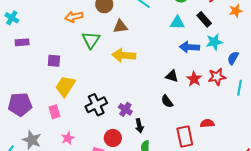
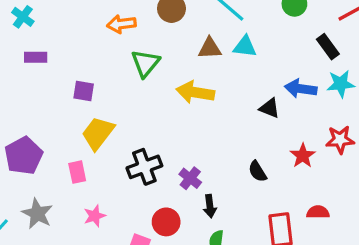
cyan triangle: (177, 23) -> (245, 46), moved
brown triangle: (120, 26) -> (210, 48), moved
black triangle: (172, 76) -> (270, 108), moved
red star: (194, 79) -> (303, 156), moved
purple pentagon: (20, 104) -> (24, 156), turned -30

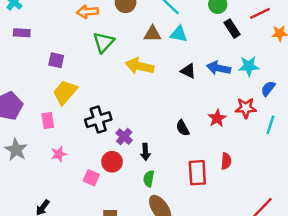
black rectangle: (328, 47) -> (232, 29), moved
black triangle: (270, 108) -> (188, 71), moved
purple cross: (190, 178) -> (124, 137), moved
red semicircle: (318, 212) -> (226, 161), turned 91

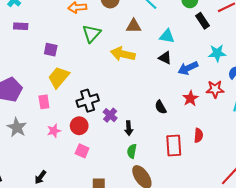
cyan triangle: (179, 34) -> (167, 36), moved
blue arrow: (219, 68) -> (188, 68), moved, turned -36
red circle: (112, 162) -> (79, 126), moved

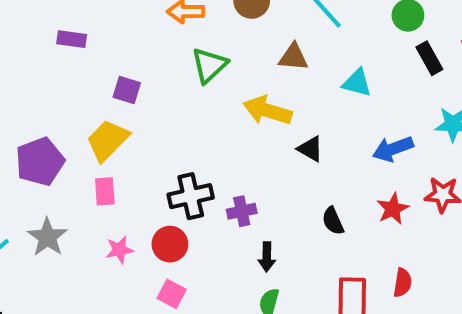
black triangle: (165, 58) -> (310, 149), moved
yellow trapezoid: (59, 77) -> (108, 140), moved
purple cross: (110, 115) -> (242, 211), moved, turned 32

